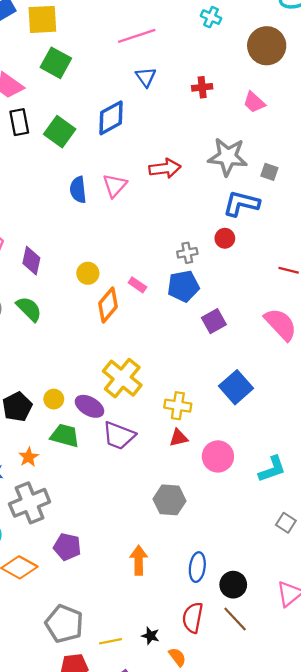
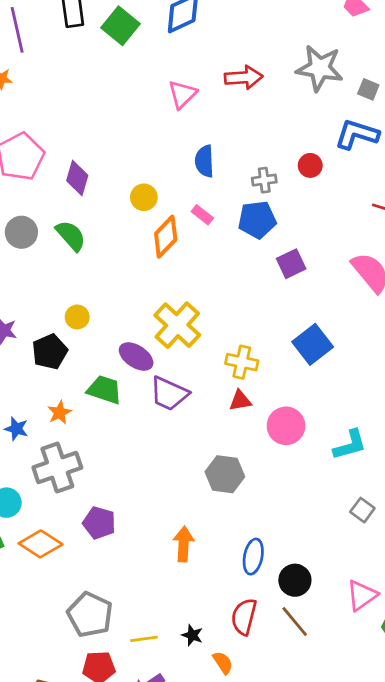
blue semicircle: (78, 190) -> (204, 161), moved
blue L-shape: (241, 203) -> (357, 134), moved
yellow circle: (54, 399) -> (77, 317), moved

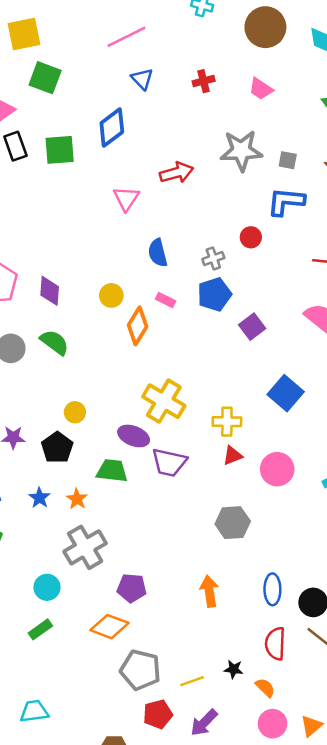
green square: (120, 26) -> (60, 150), turned -32
blue star: (16, 429) -> (39, 498), moved, turned 30
orange diamond: (41, 544) -> (110, 627), moved

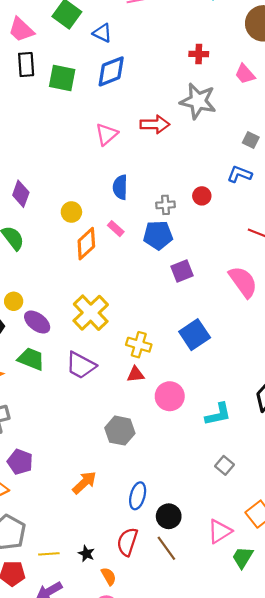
blue triangle: (142, 79) -> (102, 33), moved, turned -36
gray star: (241, 151) -> (198, 101), moved
blue L-shape: (286, 202) -> (240, 174), size x0.7
purple ellipse: (134, 436) -> (37, 322), moved
orange arrow: (209, 591) -> (84, 483), turned 40

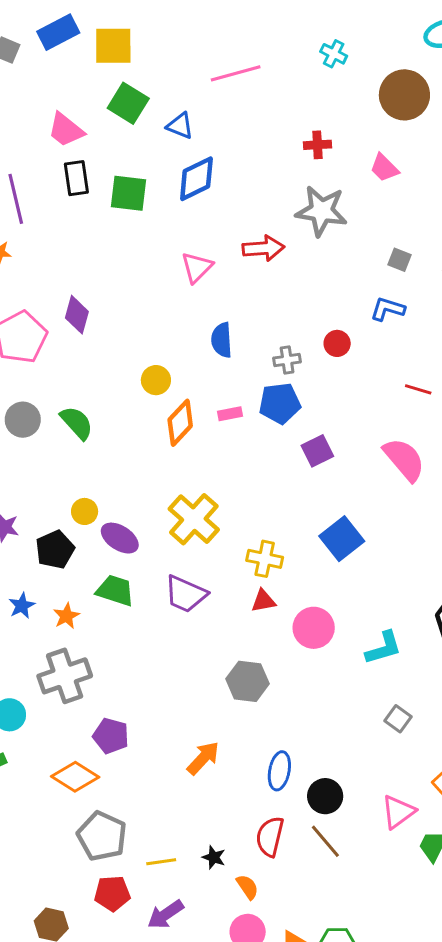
purple diamond: (21, 194) -> (77, 315), moved
pink rectangle: (116, 229) -> (230, 414), moved, turned -49

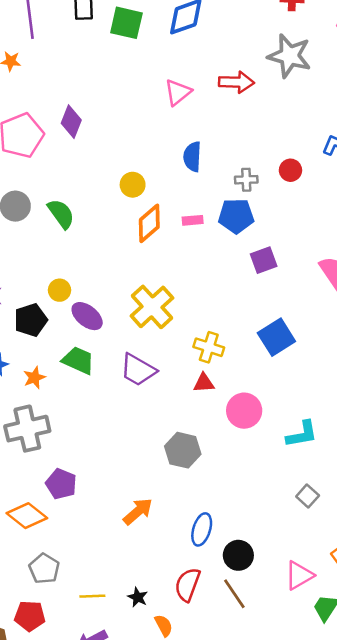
gray pentagon: (102, 836) -> (44, 569), size x0.7
red pentagon: (112, 893) -> (30, 616), moved

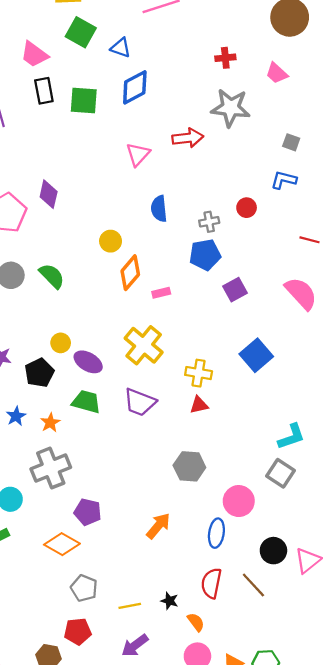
pink rectangle: (193, 220) -> (161, 293), moved
pink circle: (244, 411) -> (239, 501), moved
gray square: (308, 496) -> (280, 473), moved, size x1.4
black circle: (238, 555) -> (273, 551), moved

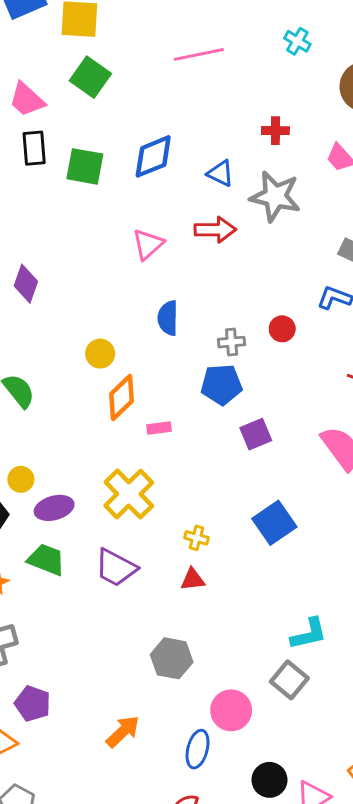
blue triangle: (121, 48) -> (221, 173), moved
purple ellipse: (88, 362) -> (54, 508), turned -52
yellow cross: (199, 373) -> (197, 538), size x0.7

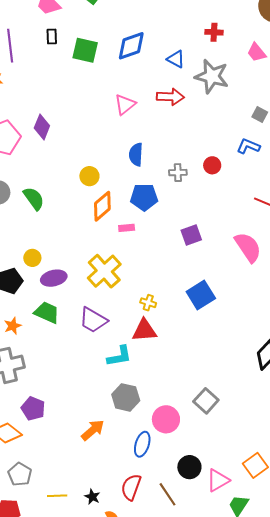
black rectangle: (34, 148) -> (52, 36), size x0.7
blue pentagon: (222, 384) -> (144, 197), moved
red triangle: (193, 579) -> (144, 330), size x1.5
cyan L-shape: (309, 634) -> (119, 356), moved
gray hexagon: (172, 658) -> (126, 397), moved

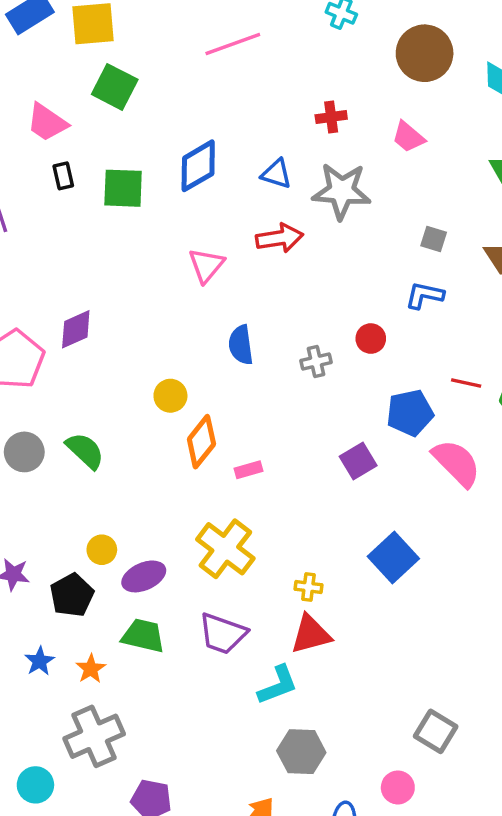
purple diamond: (42, 127) -> (76, 329), turned 55
blue pentagon: (144, 197) -> (410, 413), moved
pink circle: (166, 419) -> (398, 787), moved, size x0.7

